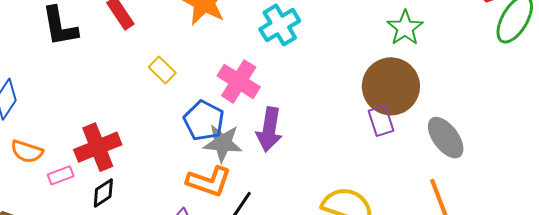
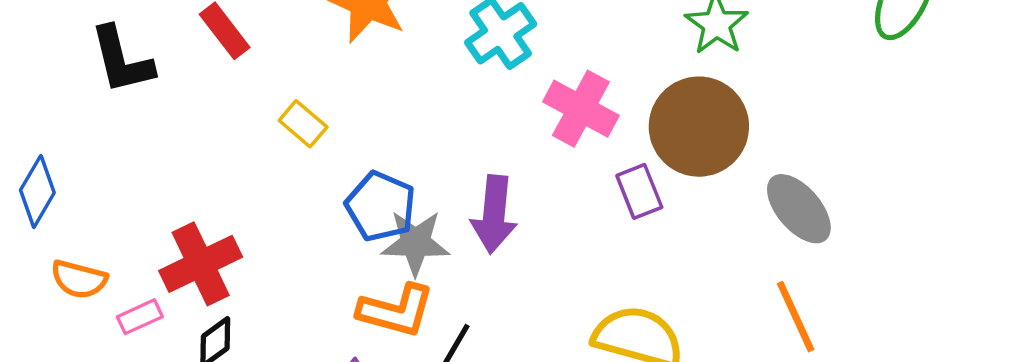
pink cross: (239, 81) -> (581, 109), moved
purple rectangle: (381, 121) -> (639, 191), moved

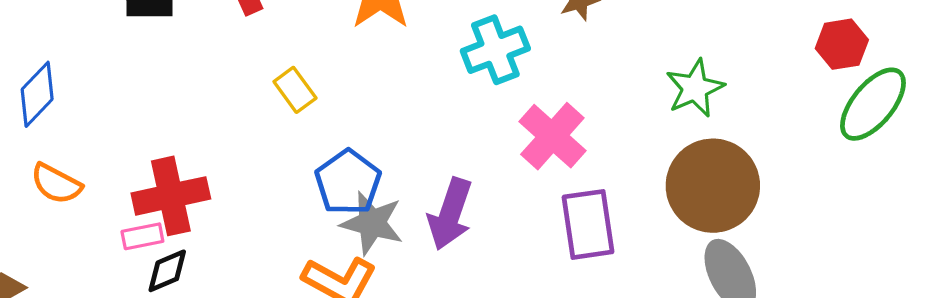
brown circle: (699, 127) -> (713, 186), moved
purple rectangle: (639, 191) -> (588, 224), size x1.4
pink rectangle: (140, 317) -> (142, 236), moved

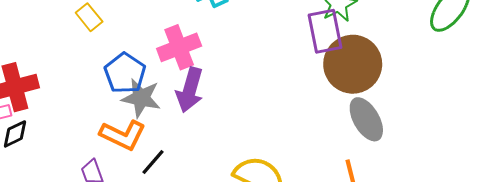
pink cross: (552, 136) -> (179, 47), moved, turned 30
purple rectangle: (588, 224) -> (325, 31), moved

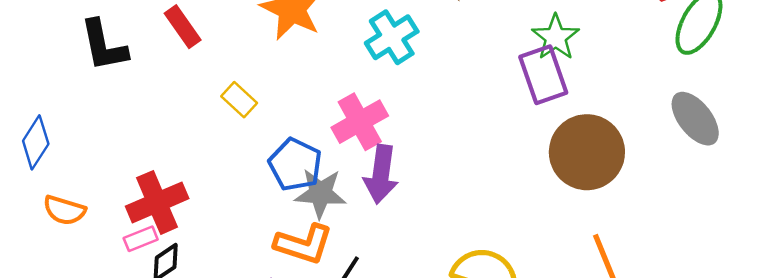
brown circle: (353, 64) -> (587, 152), moved
gray ellipse: (366, 119) -> (695, 119), moved

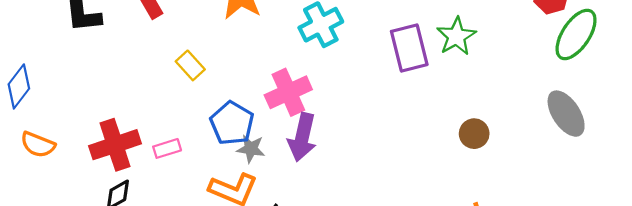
purple rectangle: (543, 75) -> (409, 48), moved
brown circle: (587, 152) -> (474, 134), size x0.5
gray star: (320, 193) -> (251, 149), size x0.7
pink rectangle: (141, 239) -> (167, 148), moved

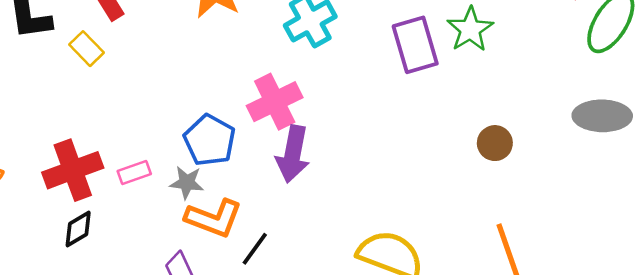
yellow rectangle: (190, 65) -> (86, 49), moved
gray ellipse: (566, 114) -> (602, 116), turned -54
gray star: (251, 149) -> (187, 183), moved

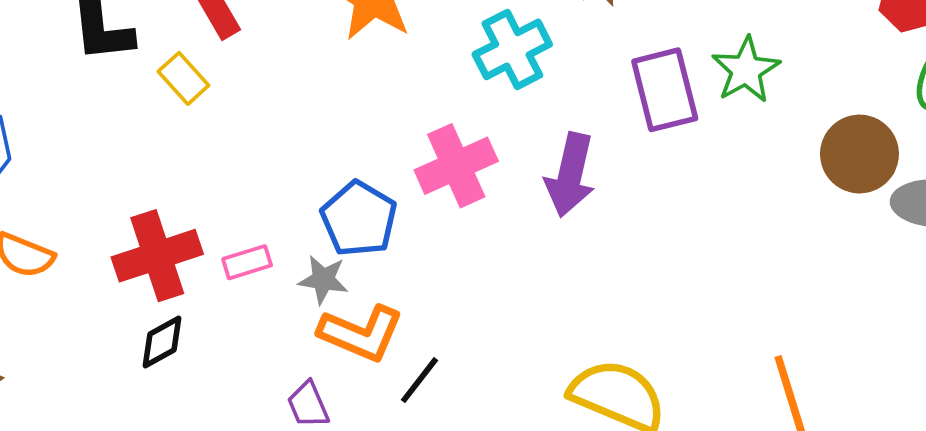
brown circle: (495, 143) -> (859, 154), moved, size x1.5
purple arrow: (293, 154) -> (570, 175), moved

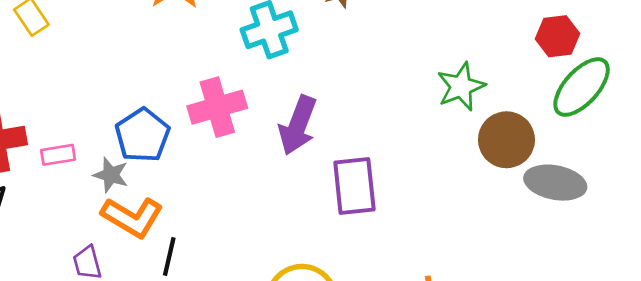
green star: (746, 70) -> (461, 87), moved
purple rectangle: (665, 90) -> (354, 186), moved
black line: (419, 380) -> (169, 256), turned -33

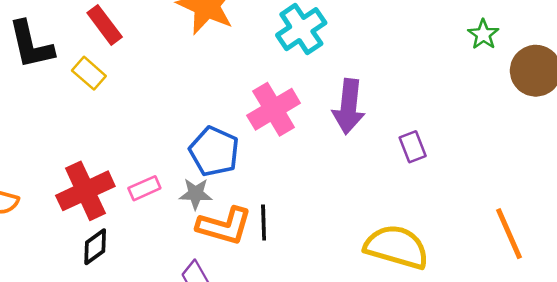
green star: (461, 87) -> (483, 34), size x0.7
purple rectangle: (354, 186) -> (413, 147), size x0.6
black line: (169, 256) -> (264, 222), moved

